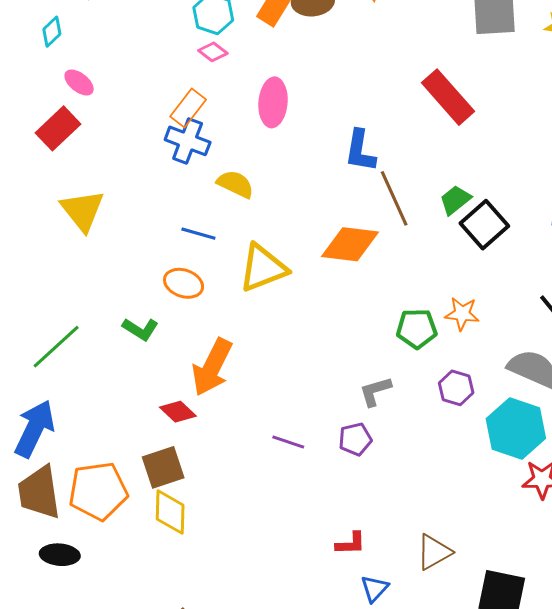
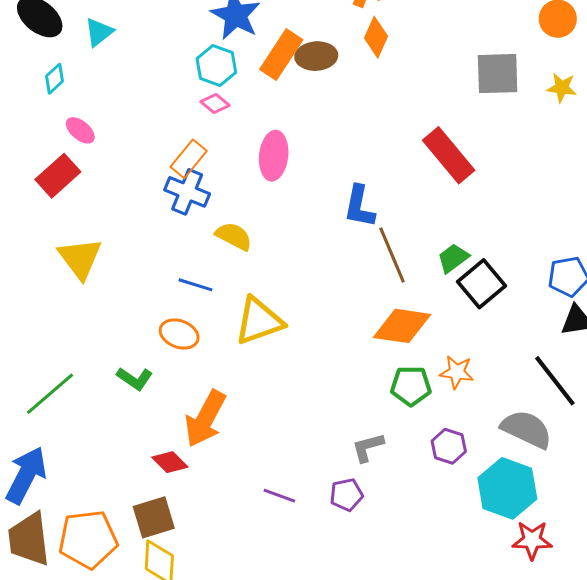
orange diamond: (350, 244) -> (402, 326), moved

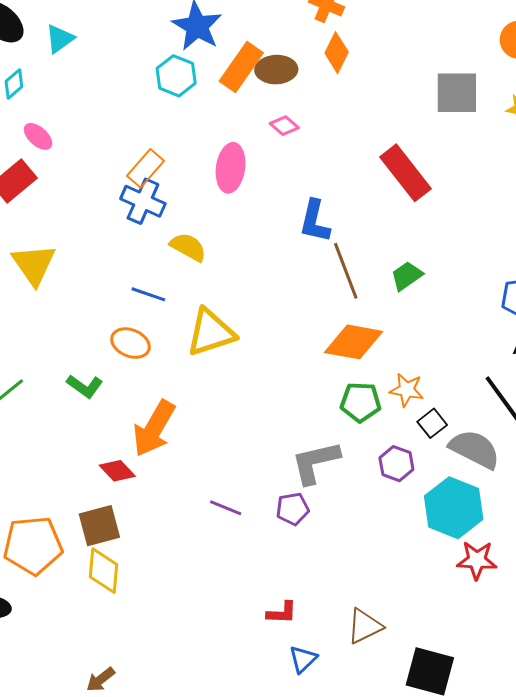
pink diamond: (215, 103) -> (284, 126), moved
black square: (481, 284) -> (432, 423), moved, size x0.6
gray L-shape: (368, 447) -> (315, 462), size x1.5

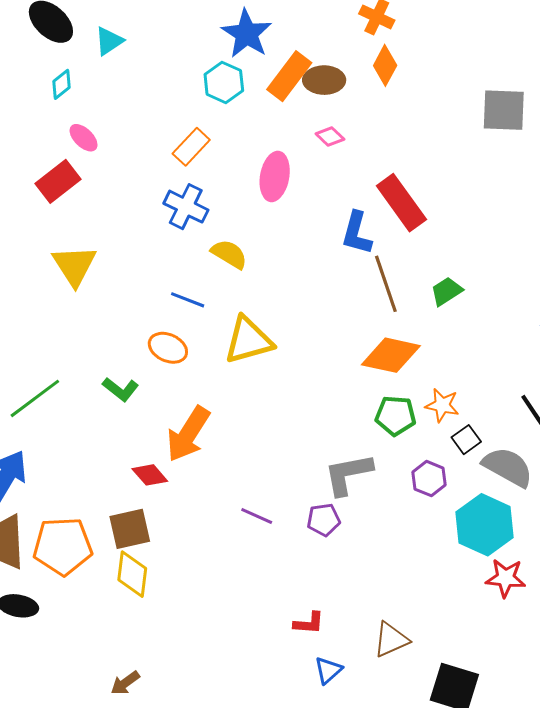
orange rectangle: (146, 168) -> (191, 147), moved
red rectangle: (405, 173) -> (401, 203), moved

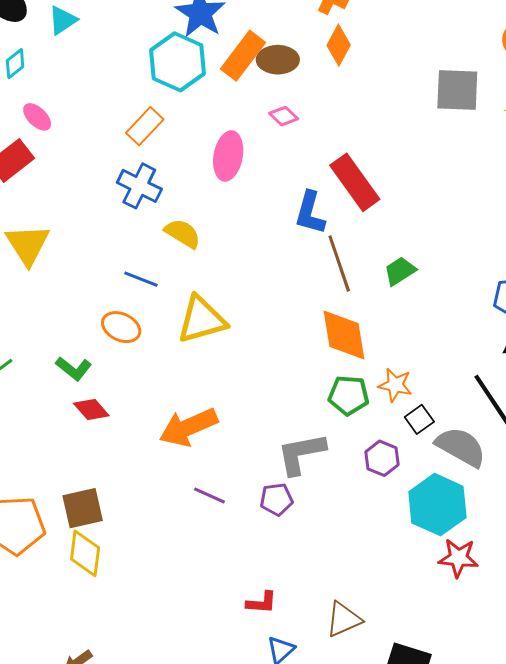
cyan hexagon: (224, 82) -> (177, 62), size x1.4
orange diamond: (391, 355) -> (344, 335), turned 68
orange arrow: (188, 434) -> (188, 427), moved, turned 34
red diamond: (150, 475) -> (91, 410), moved

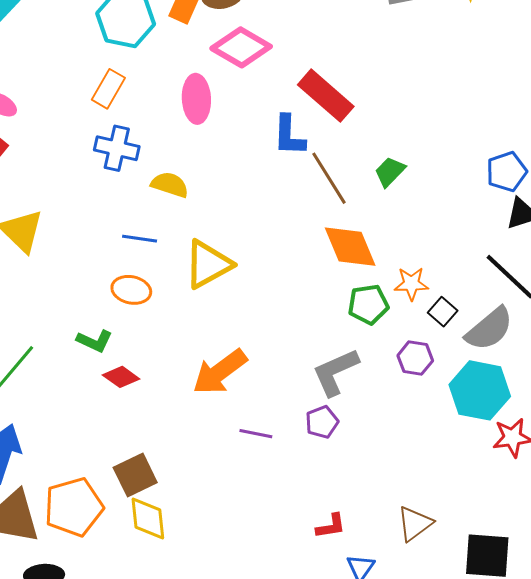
pink diamond: (284, 116) -> (241, 47), size x2.0
gray semicircle: (461, 447) -> (489, 329), turned 124

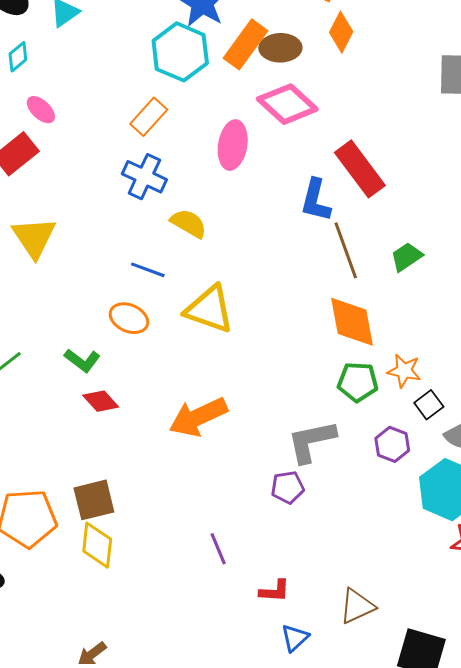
yellow triangle: (208, 264) -> (209, 309), turned 36
purple line: (256, 434) -> (218, 549), moved, turned 44

